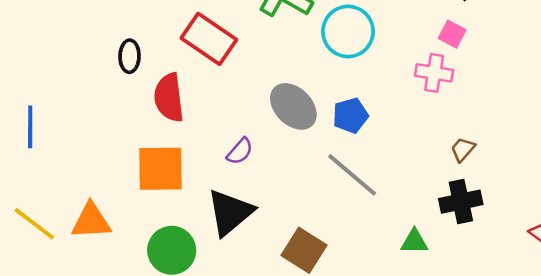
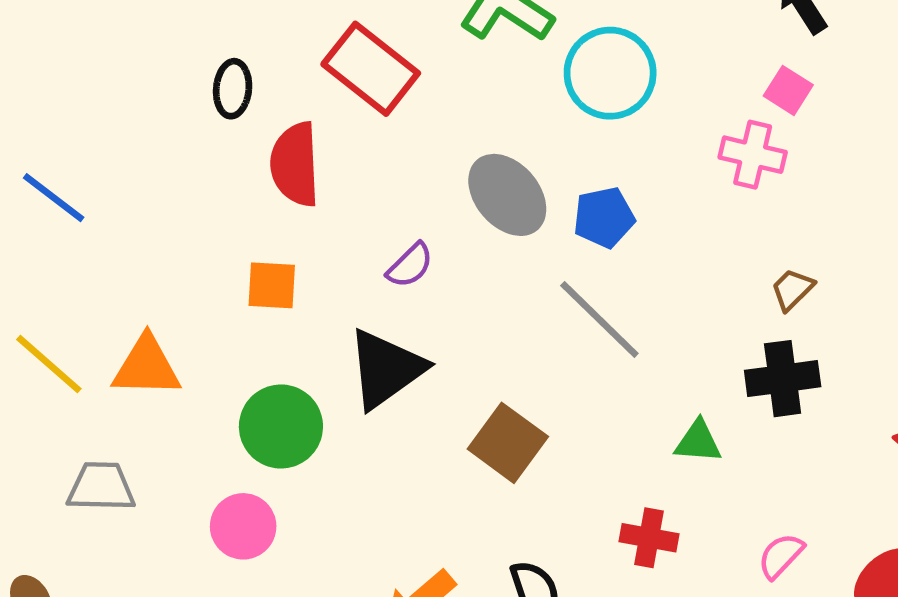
blue line: (30, 127) -> (54, 198), turned -57
orange square: (160, 169) -> (272, 285), size x0.6

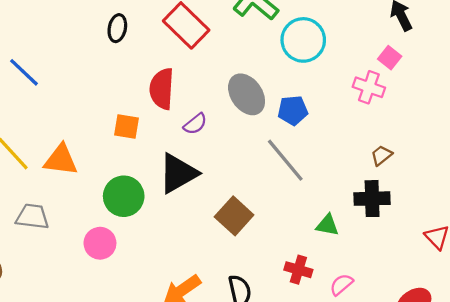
red semicircle: (295, 164) -> (162, 89), moved
pink semicircle: (781, 556) -> (341, 285), moved

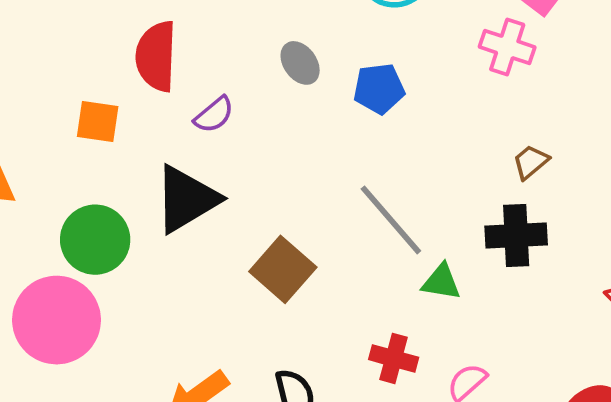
gray ellipse: (247, 94) -> (300, 63), size x0.6
gray line: (285, 160) -> (391, 220), moved
pink circle: (100, 243) -> (57, 320), size x1.6

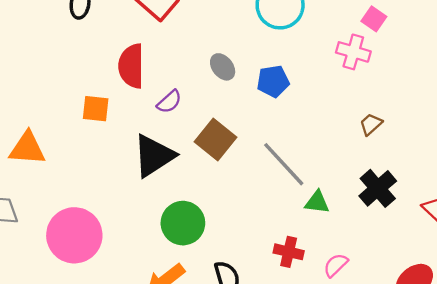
black cross: (516, 236) -> (378, 188), moved, turned -36
green circle: (95, 240) -> (183, 223), moved
brown square: (283, 269) -> (216, 140), moved

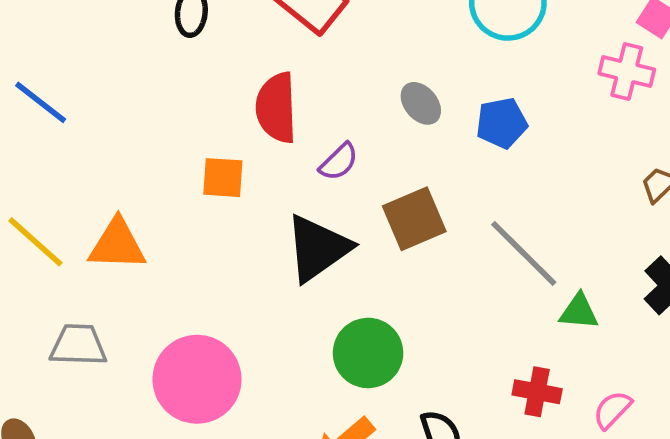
brown square: (216, 140) -> (414, 219), turned 30

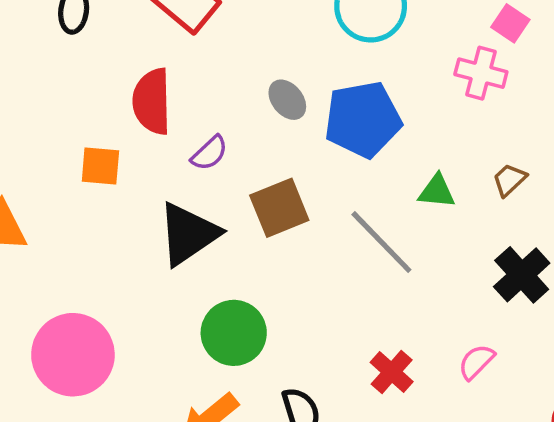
blue pentagon: (502, 123) -> (363, 119), size x1.6
green triangle: (579, 312) -> (437, 191), moved
red cross: (537, 392) -> (392, 372), turned 30
pink semicircle: (612, 410) -> (476, 362), moved

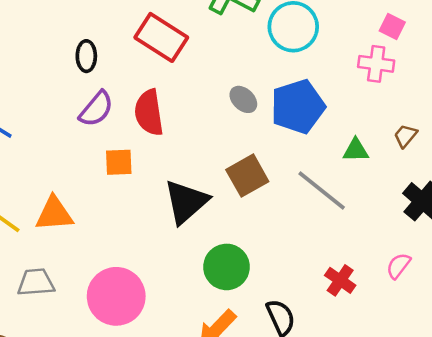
purple semicircle: (209, 153) -> (96, 109), moved, size x1.4

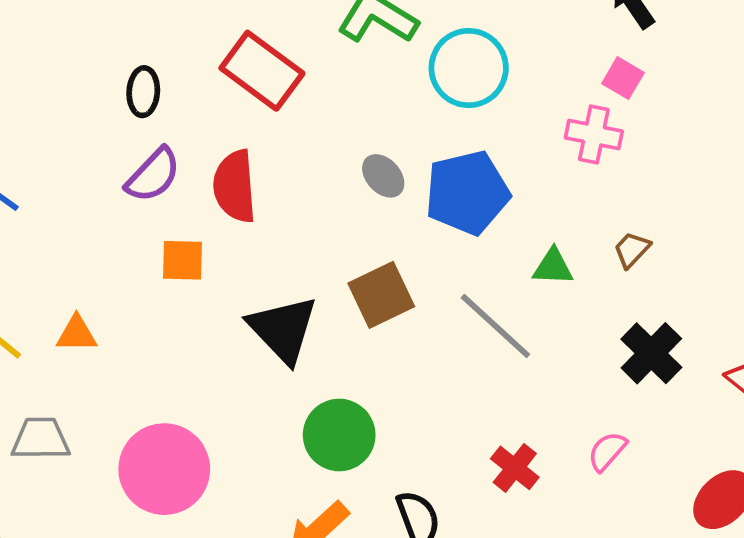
black triangle: (186, 202) -> (283, 329), turned -36
orange triangle: (54, 214) -> (76, 334), size x0.7

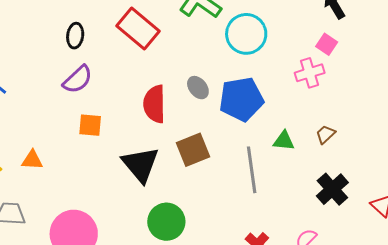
pink cross: (594, 135) -> (310, 73), turned -32
red semicircle: (235, 186) -> (154, 104), moved
gray line: (495, 326) -> (252, 170), turned 36

